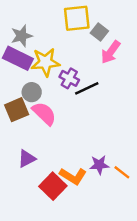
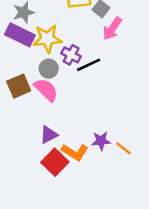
gray circle: (32, 92) -> (49, 69), moved
purple triangle: (27, 159) -> (49, 135), moved

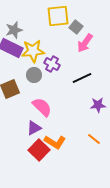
black line: (89, 65) -> (82, 78), moved
pink semicircle: (46, 90) -> (42, 107), moved
purple star: (101, 141) -> (98, 105), moved

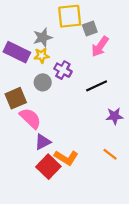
gray square: (76, 27) -> (90, 29), turned 32
gray star: (14, 30) -> (43, 38), moved
yellow star: (33, 51) -> (42, 55), size x0.6
pink semicircle: (42, 107) -> (30, 118), moved

